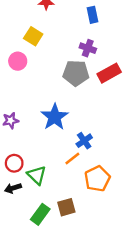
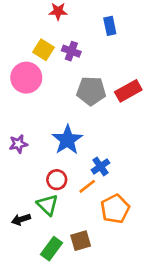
purple cross: (88, 48) -> (71, 51), moved
pink circle: (18, 61) -> (26, 78), size x1.5
red circle: (14, 163) -> (57, 180), moved

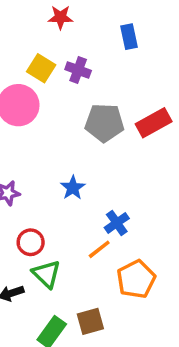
blue star: (67, 140) -> (73, 188), size x0.6
red circle: (57, 180) -> (31, 242), moved

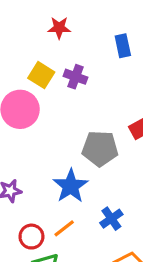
gray pentagon: (104, 123) -> (100, 148), moved
blue star: (73, 188) -> (71, 186), size x1.5
orange line: (99, 249) -> (64, 228), moved

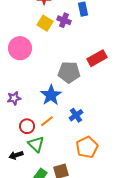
yellow square: (41, 75) -> (45, 23), moved
purple cross: (76, 77) -> (64, 20), moved

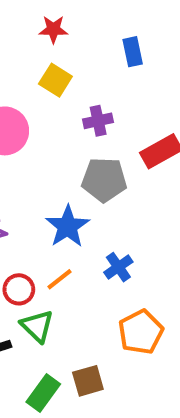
purple cross: (64, 20) -> (98, 121), moved, turned -32

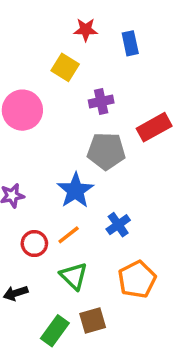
red star: (53, 29) -> (86, 30), moved
green triangle: (37, 326) -> (74, 276), moved

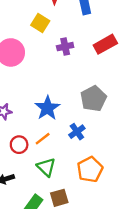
red rectangle: (154, 127) -> (105, 44), moved
gray pentagon: (106, 151) -> (93, 99), moved, turned -30

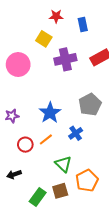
purple cross: (65, 47) -> (65, 59), size x1.5
green triangle: (46, 167) -> (63, 164), moved
orange pentagon: (90, 169) -> (87, 181), moved

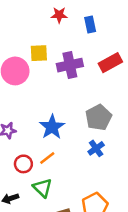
yellow square: (44, 39) -> (39, 53), moved, turned -35
blue cross: (76, 133) -> (96, 148), moved
green triangle: (63, 164) -> (42, 188), moved

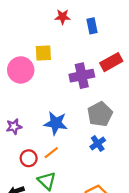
purple cross: (70, 65) -> (82, 76), moved
blue star: (52, 127) -> (56, 123), turned -30

